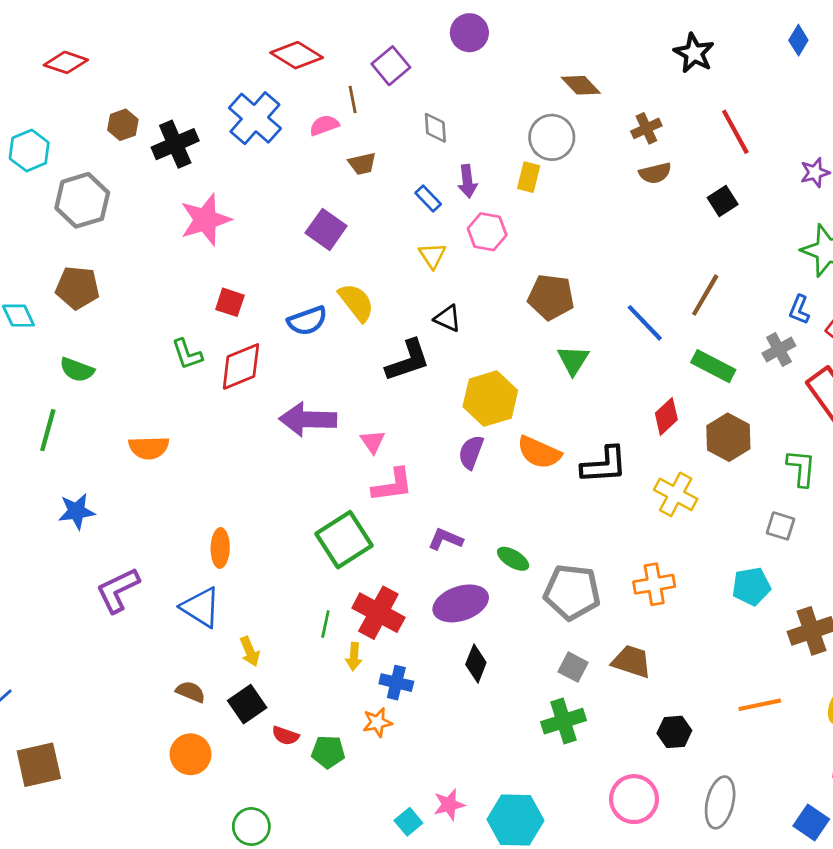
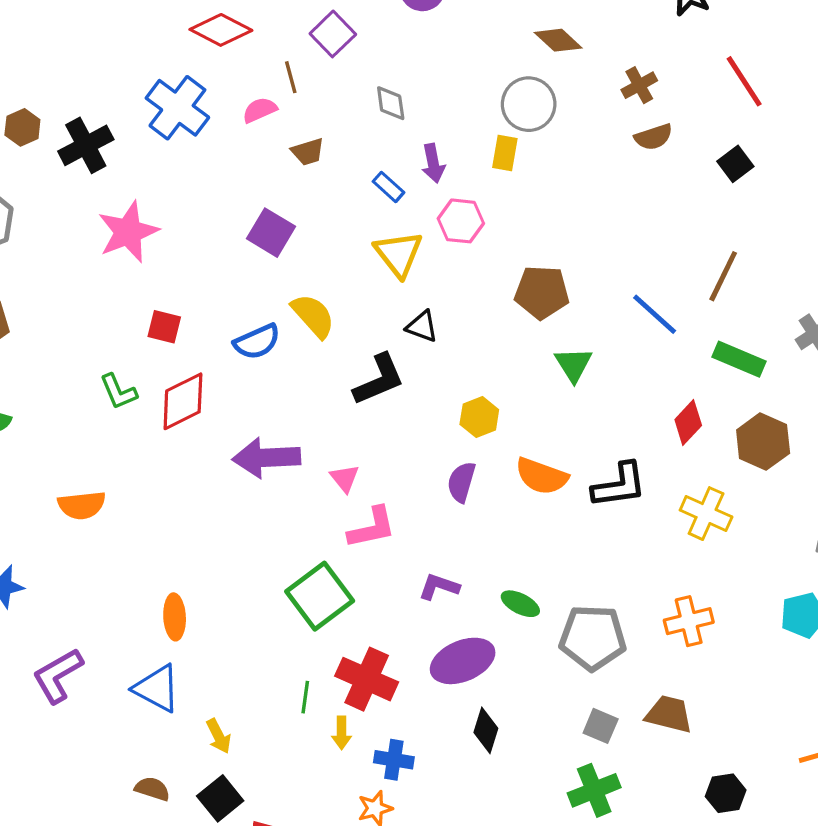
yellow triangle: (432, 256) -> (399, 254), size x1.5
yellow hexagon: (490, 399) -> (479, 417), size x0.6

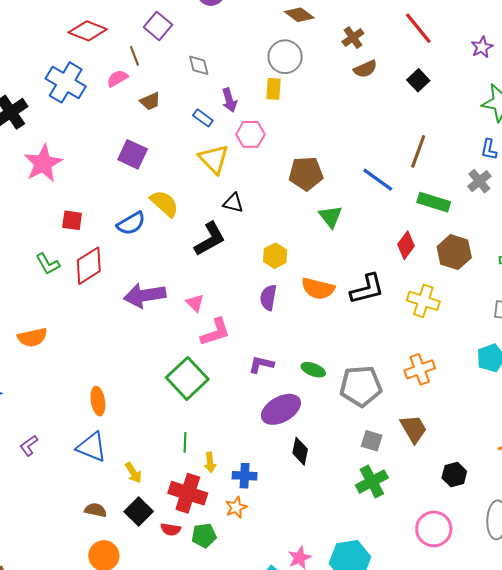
purple L-shape: (58, 676) -> (29, 446), size x0.6
red cross: (367, 679) -> (188, 493), moved
brown trapezoid: (669, 714) -> (414, 429), turned 52

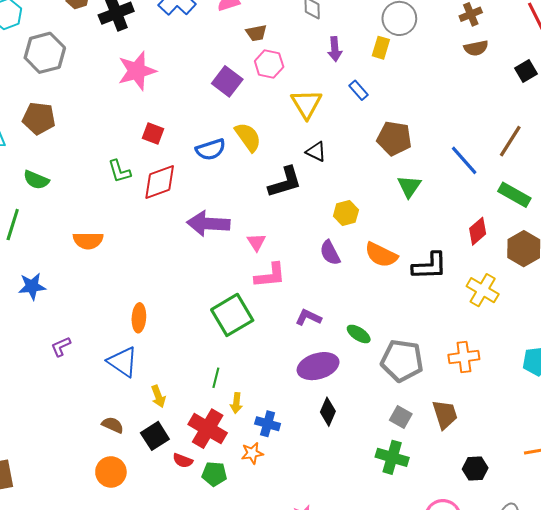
blue rectangle: (203, 118) -> (358, 90), moved
pink hexagon: (250, 134) -> (269, 64), moved
purple semicircle: (268, 298) -> (330, 253), turned -50
green cross: (372, 481) -> (392, 457), turned 32

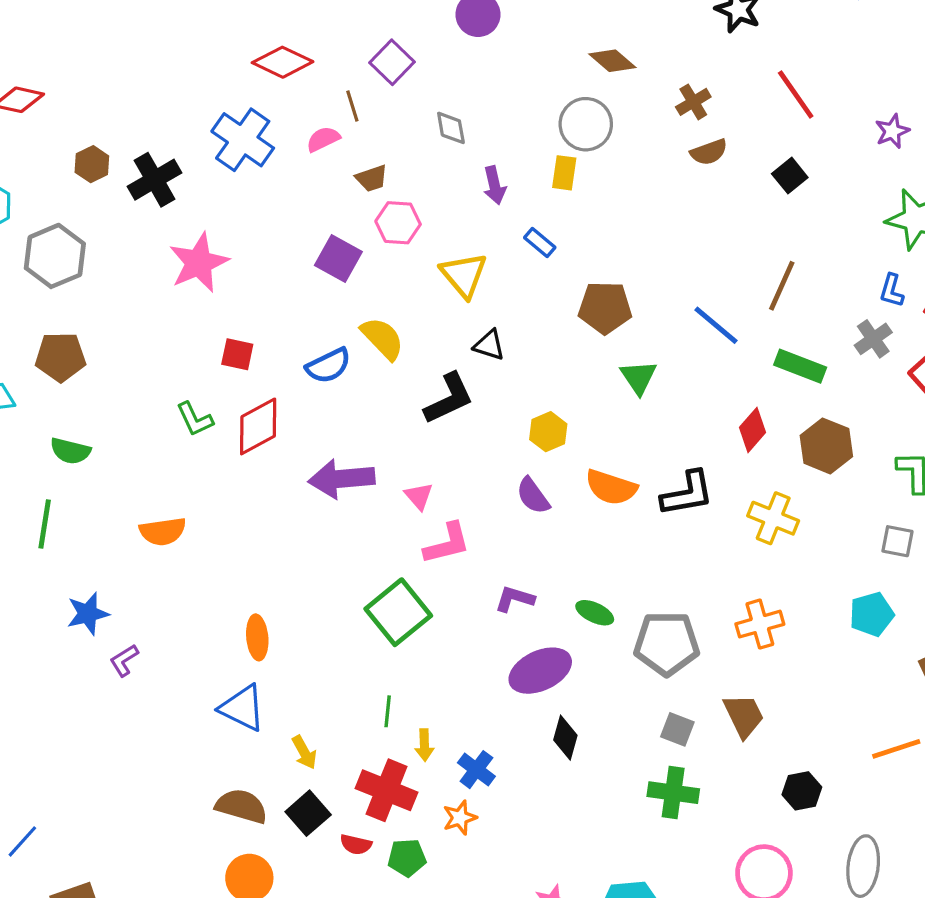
purple L-shape: (61, 347) -> (124, 660), moved
blue cross: (268, 424) -> (476, 770), turned 30
brown semicircle: (113, 425) -> (241, 806), size x1.5

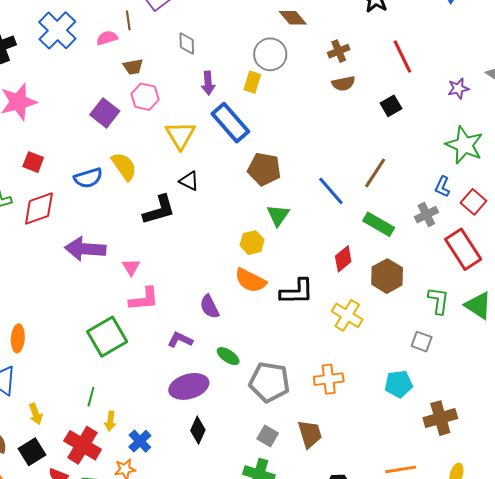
blue rectangle: (540, 242) -> (230, 123), size x2.0
yellow hexagon: (548, 432) -> (252, 243), moved
purple semicircle: (533, 496) -> (209, 307), moved

